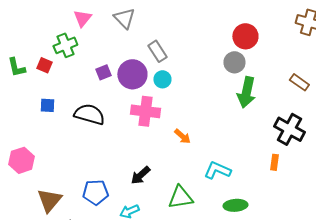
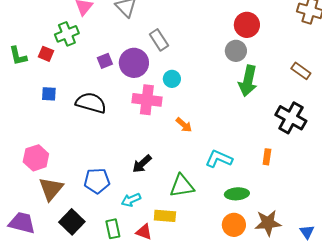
cyan circle: (162, 79) -> (172, 79), moved
pink hexagon: (21, 160) -> (36, 158), moved
orange rectangle: (274, 162) -> (267, 157), moved

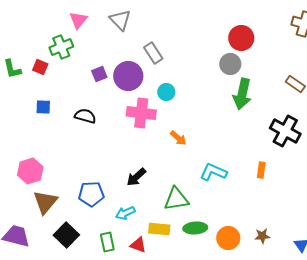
black semicircle: (91, 103) -> (85, 116), size x0.7
green ellipse: (237, 194) -> (195, 228), moved
brown star: (268, 223) -> (262, 236), size x0.6

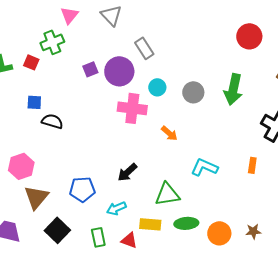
red circle: (241, 38) -> (249, 36), moved
gray circle: (230, 64) -> (193, 92), moved
black semicircle: (85, 116) -> (52, 121), moved

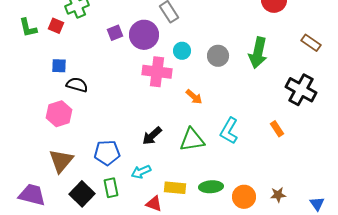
orange rectangle: (252, 165) -> (277, 129), turned -42
pink hexagon: (21, 166) -> (59, 114), moved
cyan L-shape: (204, 167) -> (229, 131), turned -84
green triangle: (167, 194) -> (192, 140), moved
green rectangle: (98, 237) -> (111, 188), moved

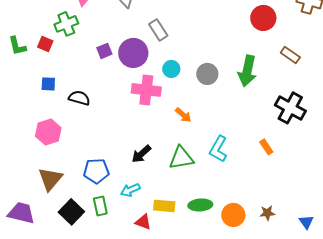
brown rectangle: (311, 43) -> (290, 55), moved
black semicircle: (77, 85) -> (79, 98), moved

